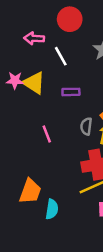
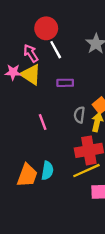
red circle: (70, 19) -> (46, 28), moved
pink arrow: (34, 38) -> (31, 53), moved, turned 54
cyan semicircle: (52, 209) -> (47, 171), moved

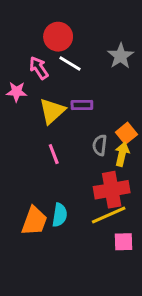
white line: (56, 50) -> (70, 63), turned -30
yellow triangle: (31, 75) -> (52, 111), moved, turned 45

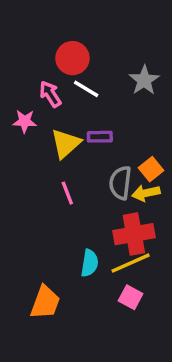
gray semicircle: (100, 145) -> (120, 183), size x1.4
yellow arrow: (122, 154) -> (146, 193), turned -115
cyan semicircle: (60, 215) -> (90, 263), moved
orange trapezoid: (34, 221) -> (45, 302), moved
pink square: (123, 242) -> (131, 297), moved, turned 30

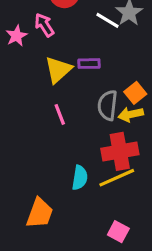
white line: (86, 89) -> (108, 20), moved
pink star: (25, 121) -> (17, 36), moved, turned -30
pink square: (131, 297) -> (118, 232), moved

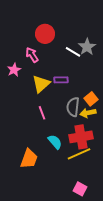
pink star: (17, 36) -> (14, 70), moved
cyan semicircle: (80, 178) -> (55, 142), moved, turned -49
orange trapezoid: (40, 213) -> (29, 159), moved

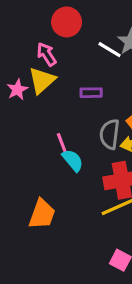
pink star: (14, 70) -> (17, 90), moved
yellow triangle: (41, 84) -> (42, 80), moved
cyan semicircle: (55, 142) -> (73, 160), moved

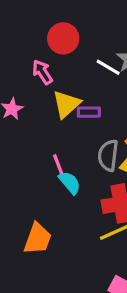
yellow triangle: (42, 80) -> (66, 104), moved

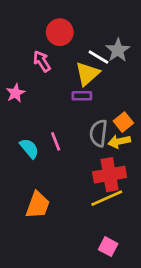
yellow triangle: (66, 104) -> (87, 74), moved
cyan semicircle: (70, 183) -> (29, 148), moved

